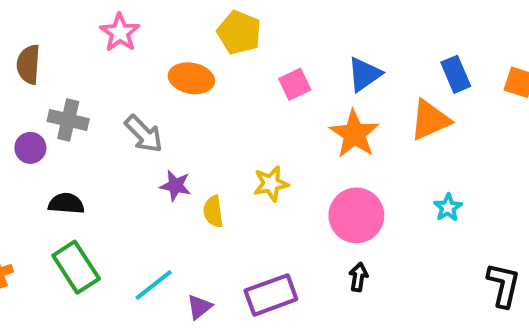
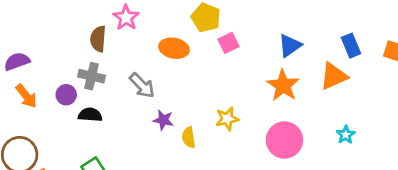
brown semicircle: (28, 64) -> (98, 39), moved
pink square: (295, 84) -> (229, 43), moved
black semicircle: (66, 204) -> (90, 115), moved

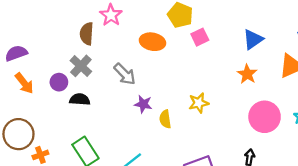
gray cross: (91, 76) -> (81, 66), turned 30
orange star: (283, 85) -> (247, 74), size x0.7
pink circle: (284, 140) -> (265, 117), moved

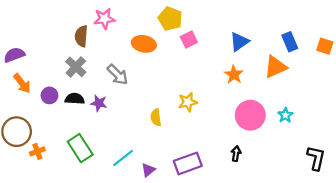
pink star: (111, 15) -> (104, 19), turned 30
purple circle: (59, 82) -> (49, 95), moved
purple star: (143, 104) -> (99, 103), moved

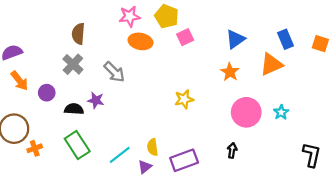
pink star: (104, 19) -> (130, 16), moved
black semicircle: (75, 99) -> (74, 109), moved
yellow semicircle: (156, 117) -> (152, 147), moved

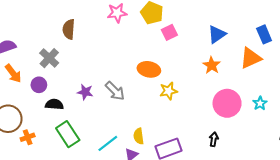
orange ellipse: (140, 41) -> (149, 69), moved
gray cross: (73, 64) -> (49, 58), moved
gray arrow: (114, 72) -> (115, 91), moved
black semicircle: (74, 109) -> (54, 104), moved

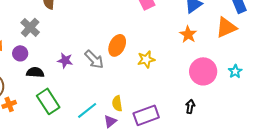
orange ellipse: (149, 69) -> (117, 45), moved, turned -75

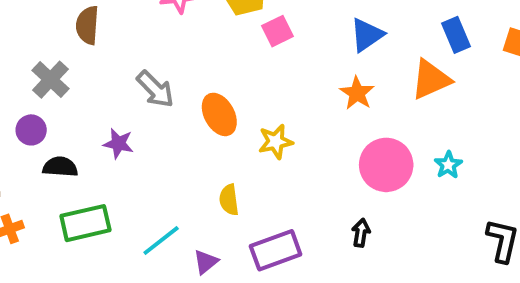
orange ellipse: (117, 45) -> (219, 114), turned -55
gray arrow: (94, 59) -> (155, 89), moved
green rectangle: (48, 101) -> (85, 223), turned -70
yellow semicircle: (117, 103) -> (229, 200), moved

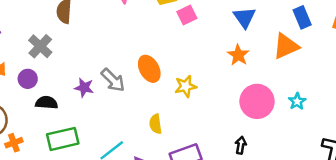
blue triangle: (367, 35) -> (244, 17), turned -30
gray arrow: (155, 89) -> (113, 80), moved

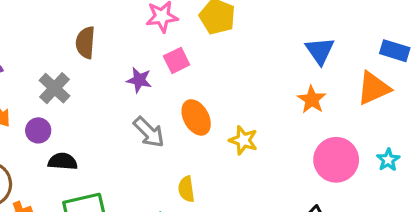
pink square: (187, 15) -> (177, 60), moved
blue rectangle: (302, 17) -> (395, 51), turned -50
yellow star: (186, 86) -> (243, 140), turned 30
purple star: (84, 88) -> (139, 80), moved
yellow semicircle: (156, 124) -> (186, 189), moved

